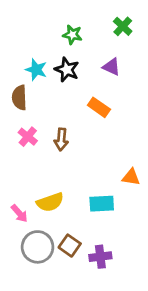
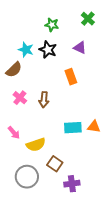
brown semicircle: (19, 98) -> (14, 70), turned -132
orange rectangle: (99, 107) -> (71, 77), turned 35
cyan rectangle: (102, 204) -> (73, 128), moved
pink arrow: (19, 213) -> (14, 133), moved
brown square: (70, 246) -> (55, 164), moved

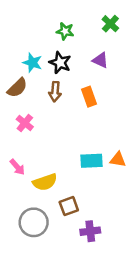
brown arrow: (44, 100) -> (55, 92), moved
brown square: (55, 164) -> (69, 206), turned 35

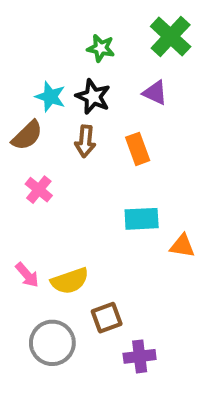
green cross: (110, 24) -> (171, 37), size x1.5
cyan rectangle: (91, 161) -> (142, 219), moved
pink arrow: (17, 167) -> (27, 275), moved

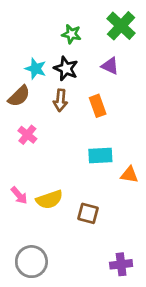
brown square: (107, 318) -> (88, 213), moved, turned 35
gray circle: (52, 343) -> (31, 262), moved
purple cross: (140, 356) -> (121, 264), moved

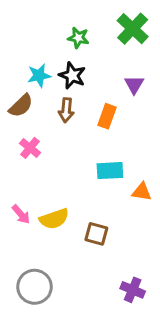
purple triangle: (110, 66) -> (134, 85), moved, turned 36
cyan star: (36, 69) -> (39, 75), turned -30
orange rectangle: (98, 106) -> (107, 116), turned 40
purple cross: (121, 264) -> (133, 290), turned 30

